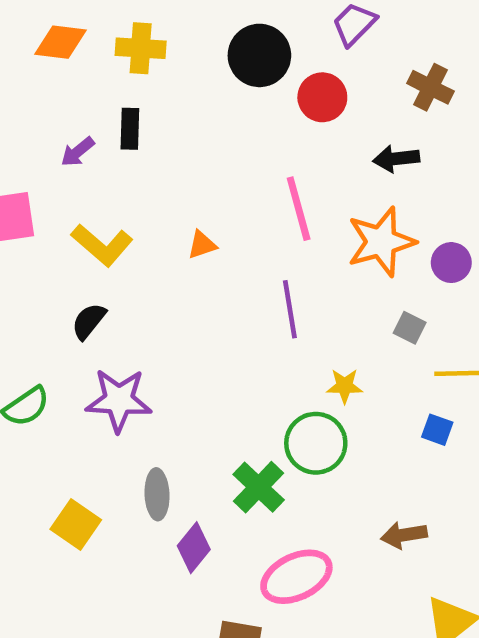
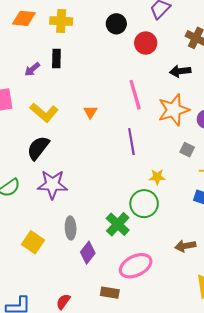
black circle: (259, 55) -> (116, 24), size x0.7
orange triangle: (202, 245) -> (90, 112), turned -40
black semicircle: (89, 321) -> (38, 148), size x1.4

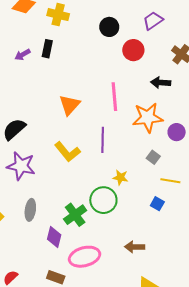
yellow L-shape: (44, 112) -> (67, 152), moved
orange triangle: (90, 112) -> (69, 105), size x1.6
purple diamond: (88, 253) -> (54, 237), moved, turned -35

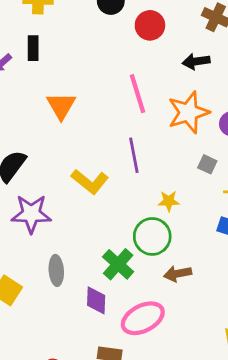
orange triangle: (69, 105) -> (61, 106), moved
brown arrow: (135, 247) -> (178, 274), moved

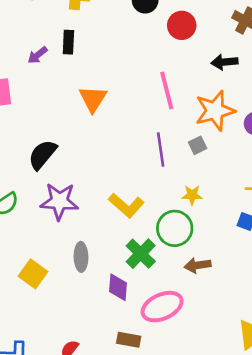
gray square: (207, 164) -> (198, 145), moved, turned 36
yellow L-shape: (90, 182) -> (126, 205), moved

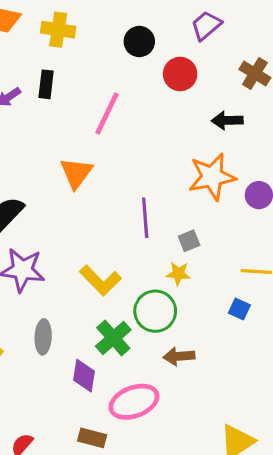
pink line: (167, 90) -> (107, 113), moved, turned 36
orange triangle: (93, 99) -> (76, 173), moved
gray square: (198, 145) -> (189, 241), moved

